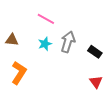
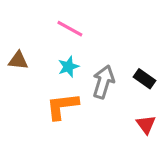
gray arrow: (68, 42) -> (103, 82), moved
orange L-shape: (19, 73) -> (62, 106), moved, turned -130

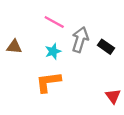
black rectangle: (144, 79) -> (106, 47), moved
gray arrow: (103, 82) -> (80, 40), moved

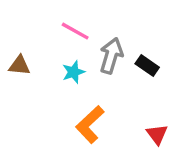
orange L-shape: (48, 82) -> (90, 124), moved, turned -36

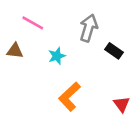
pink line: (75, 31) -> (33, 23), moved
gray arrow: (111, 56) -> (89, 28), moved

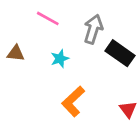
pink line: (33, 23) -> (48, 18), moved
black rectangle: (114, 51) -> (120, 53), size x1.5

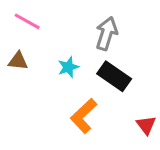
pink line: (48, 18) -> (27, 21), moved
black rectangle: (120, 53) -> (114, 76), moved

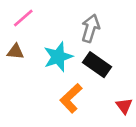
pink line: (27, 21) -> (23, 18), turned -70
cyan star: (68, 67) -> (58, 57), size x1.6

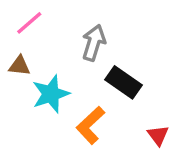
gray arrow: (90, 28) -> (94, 43), moved
cyan star: (58, 57) -> (51, 94), moved

